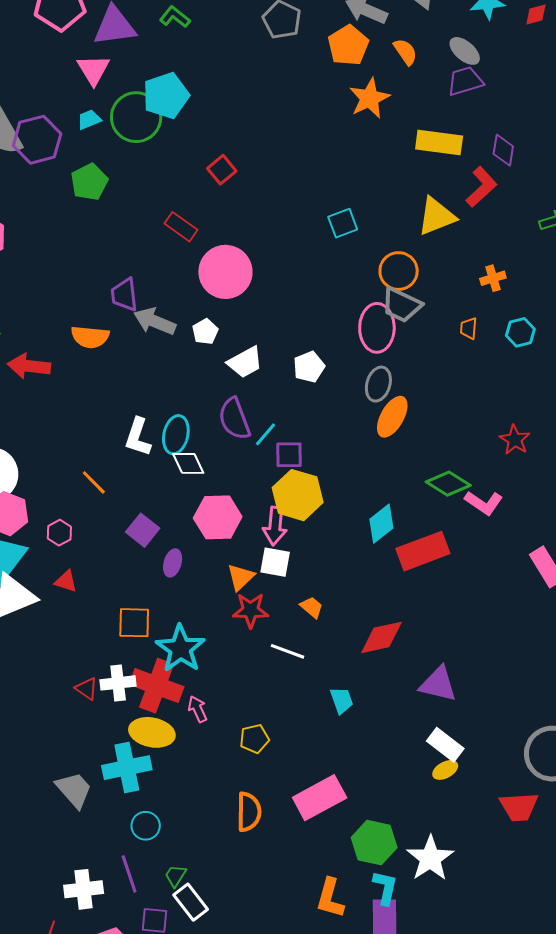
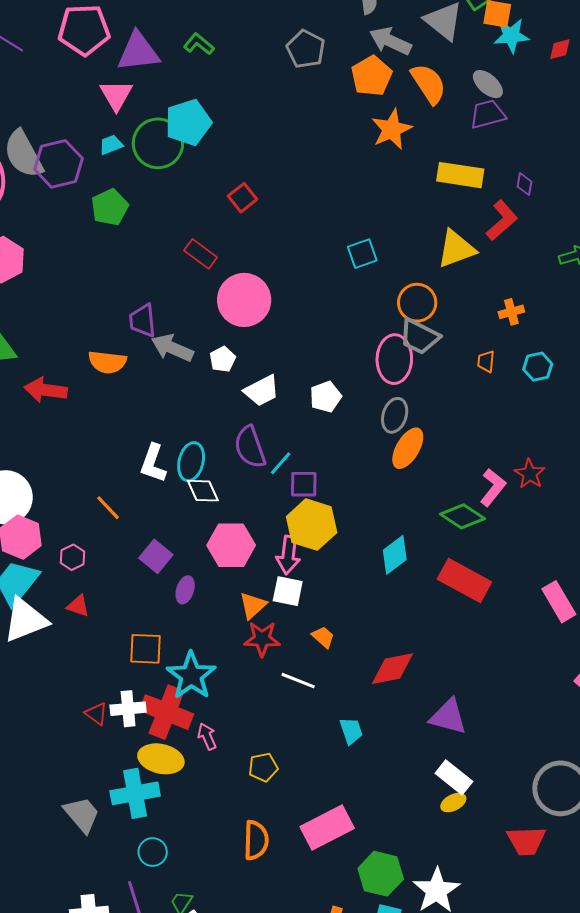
orange semicircle: (405, 52) -> (429, 84), size x1.5
purple diamond: (503, 150) -> (524, 184), size x0.7
pink L-shape: (484, 503) -> (493, 487), moved, turned -87
red rectangle: (423, 551) -> (464, 580), moved, turned 48

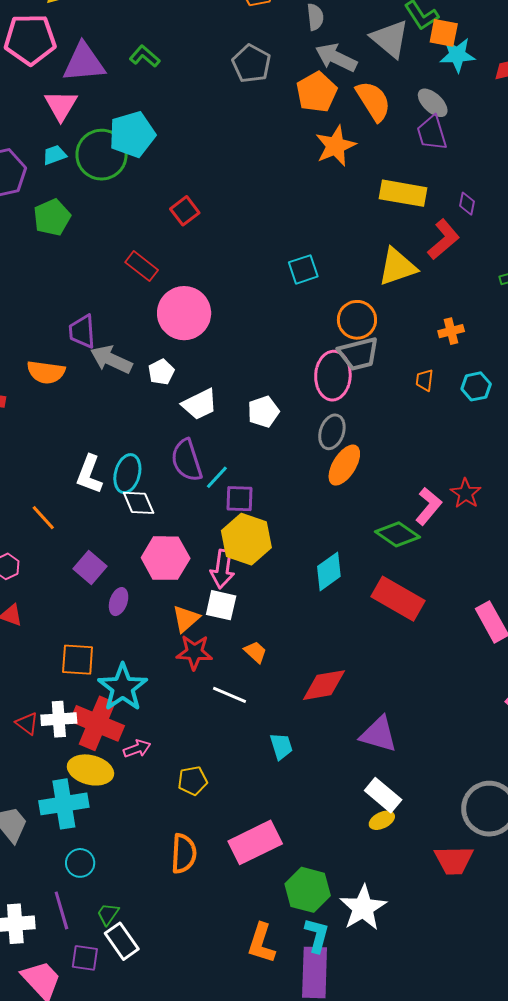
purple trapezoid: (488, 114) -> (432, 133), turned -93
gray trapezoid: (419, 337) -> (358, 354), turned -42
pink arrow: (207, 736) -> (137, 749), turned 92

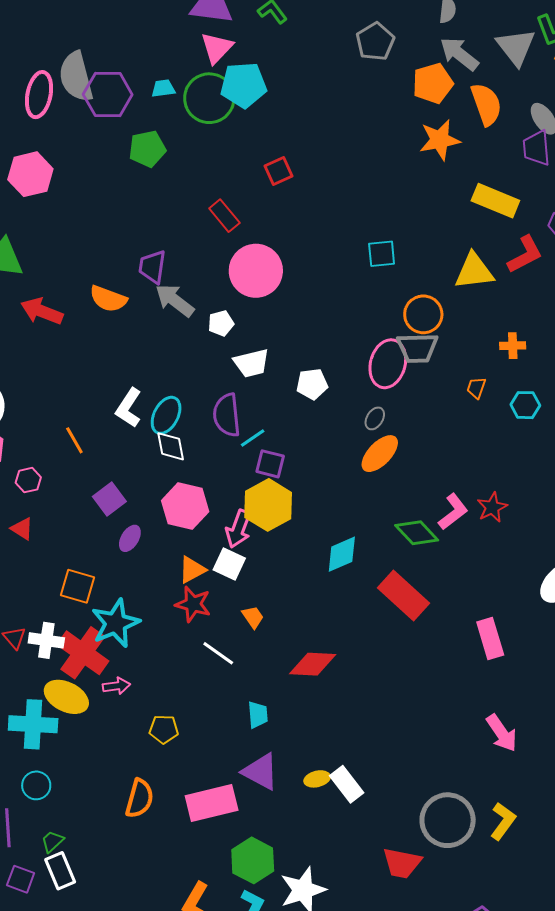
pink triangle: (61, 105) -> (217, 48), moved
gray ellipse: (332, 432) -> (375, 418), size x0.7
purple triangle: (379, 734) -> (261, 772), moved
yellow ellipse: (382, 820) -> (317, 779), moved

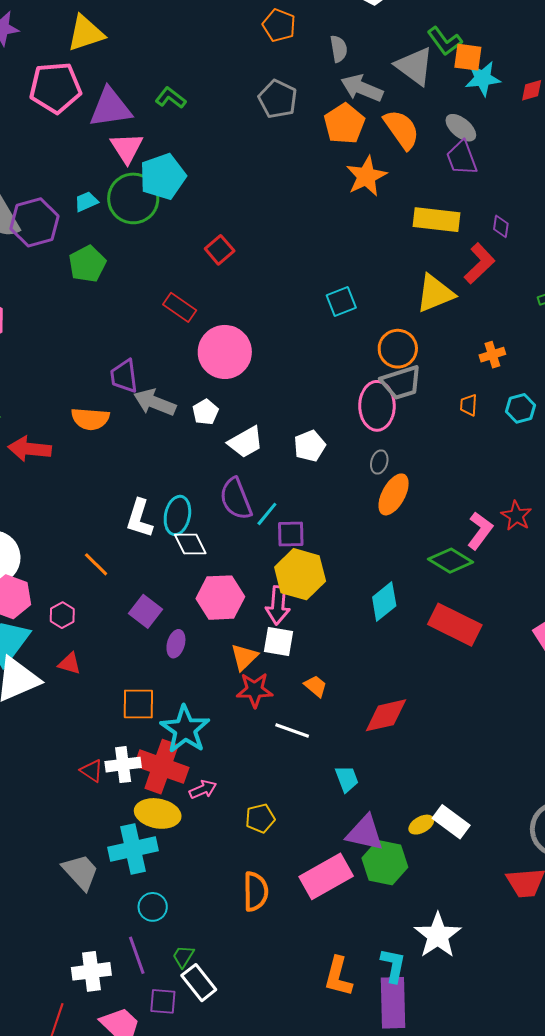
green hexagon: (253, 860) -> (385, 863), moved

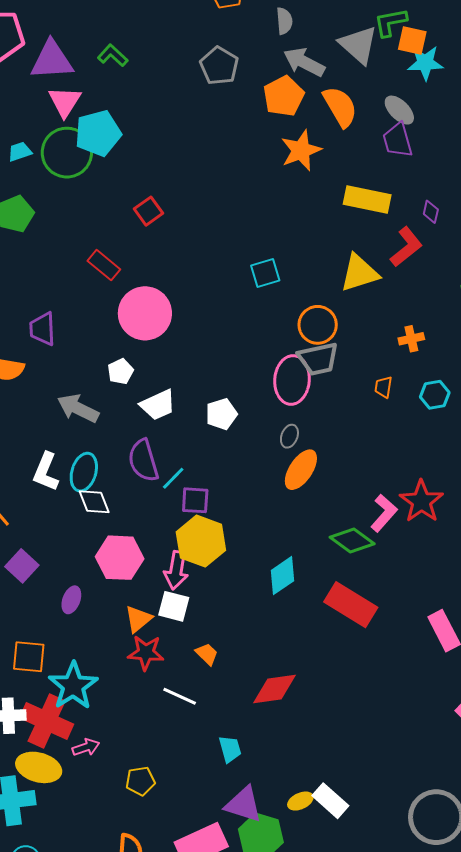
green L-shape: (445, 41) -> (390, 22), turned 111
gray arrow: (155, 402) -> (78, 408), moved
red star: (516, 516) -> (421, 501), size x1.4
purple square: (146, 611) -> (22, 566), moved

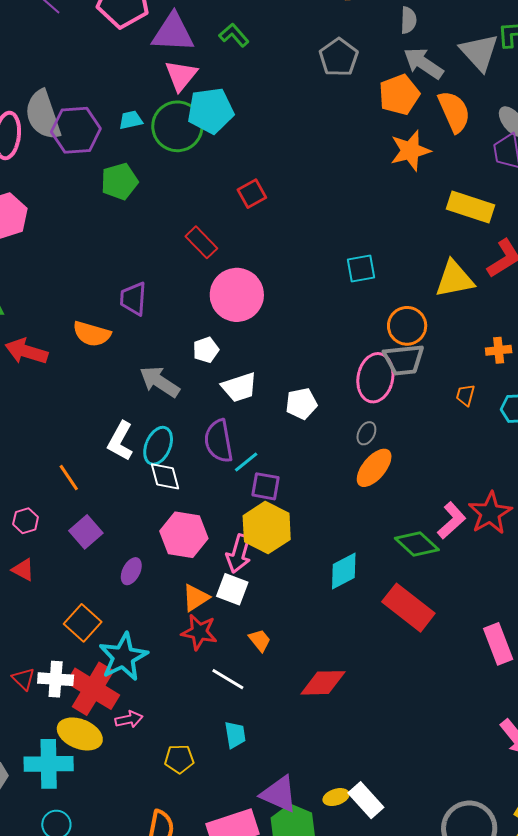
orange square: (29, 657) -> (83, 623), turned 30
cyan trapezoid: (230, 749) -> (235, 735), moved

